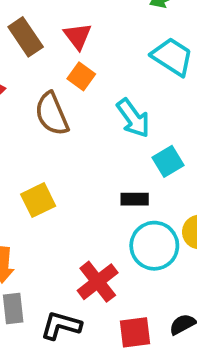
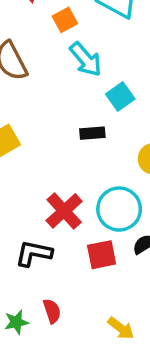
orange square: (81, 76) -> (65, 20), moved, turned 30
cyan circle: (154, 246) -> (119, 209), moved

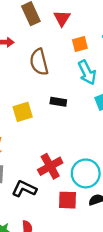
black rectangle: (92, 133) -> (58, 102), moved

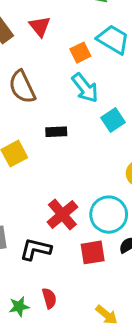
orange square: (80, 44) -> (80, 53), moved

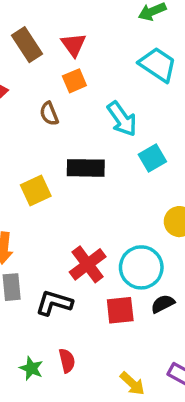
orange square: (80, 53) -> (74, 81), moved
brown semicircle: (22, 87) -> (49, 114), size x0.6
black rectangle: (56, 132) -> (86, 168), size x1.5
green star: (19, 307) -> (31, 368), turned 30

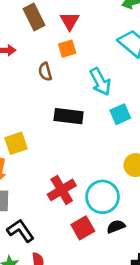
yellow square: (36, 190) -> (16, 143), moved
black L-shape: (54, 303) -> (21, 231), moved, turned 32
red square: (120, 310) -> (83, 228), turned -30

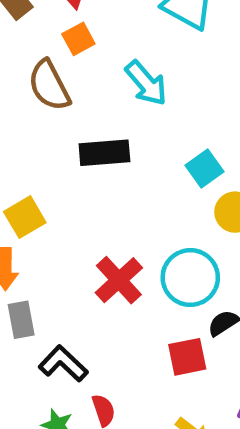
brown semicircle: (45, 72) -> (49, 85), size x1.6
cyan square: (120, 114) -> (204, 168), moved
red square: (83, 228) -> (187, 357), moved, turned 30

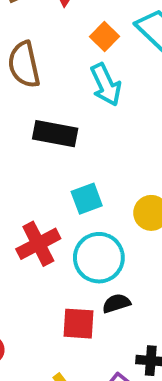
orange square: (78, 39) -> (105, 37), moved, turned -32
cyan square: (204, 168) -> (87, 199), moved

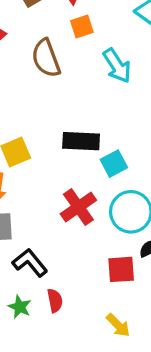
orange square: (105, 37) -> (82, 27), moved, turned 35
black rectangle: (55, 134) -> (81, 141), moved

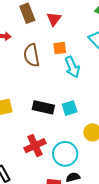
orange square: (82, 27) -> (60, 48), moved
cyan square: (114, 164) -> (70, 108), moved

